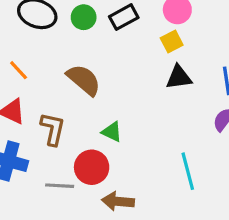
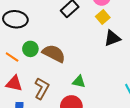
green circle: (84, 17) -> (30, 49), moved
brown L-shape: (53, 129) -> (42, 88), turned 30

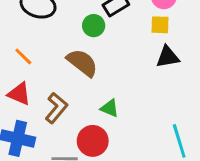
yellow square: (103, 17) -> (160, 25), turned 32
green circle: (30, 49) -> (94, 26), moved

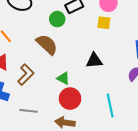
black triangle: (168, 57) -> (94, 60), moved
red circle: (93, 141) -> (70, 99), moved

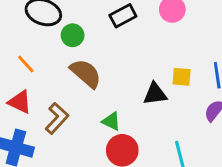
green circle: (57, 19) -> (73, 35), moved
yellow square: (104, 23) -> (182, 77), moved

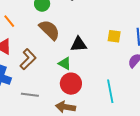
black triangle: (155, 94) -> (79, 44), moved

